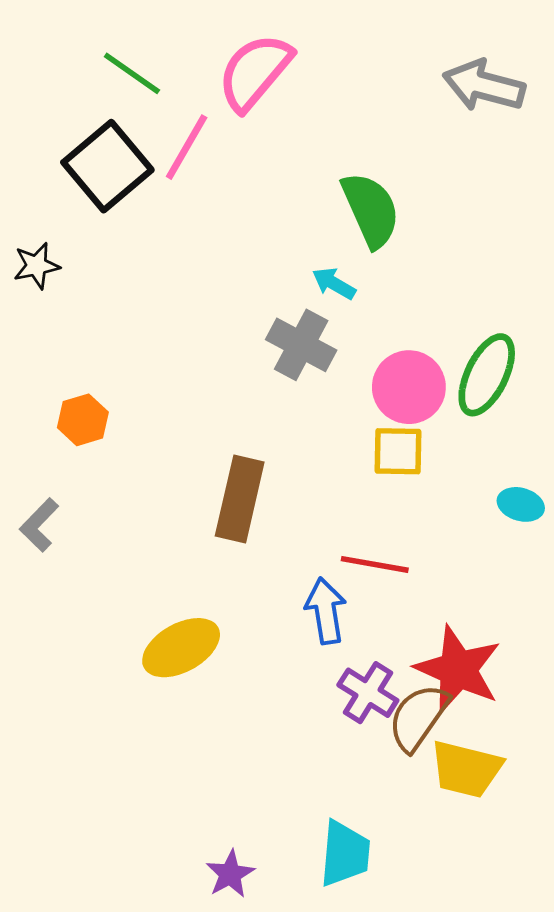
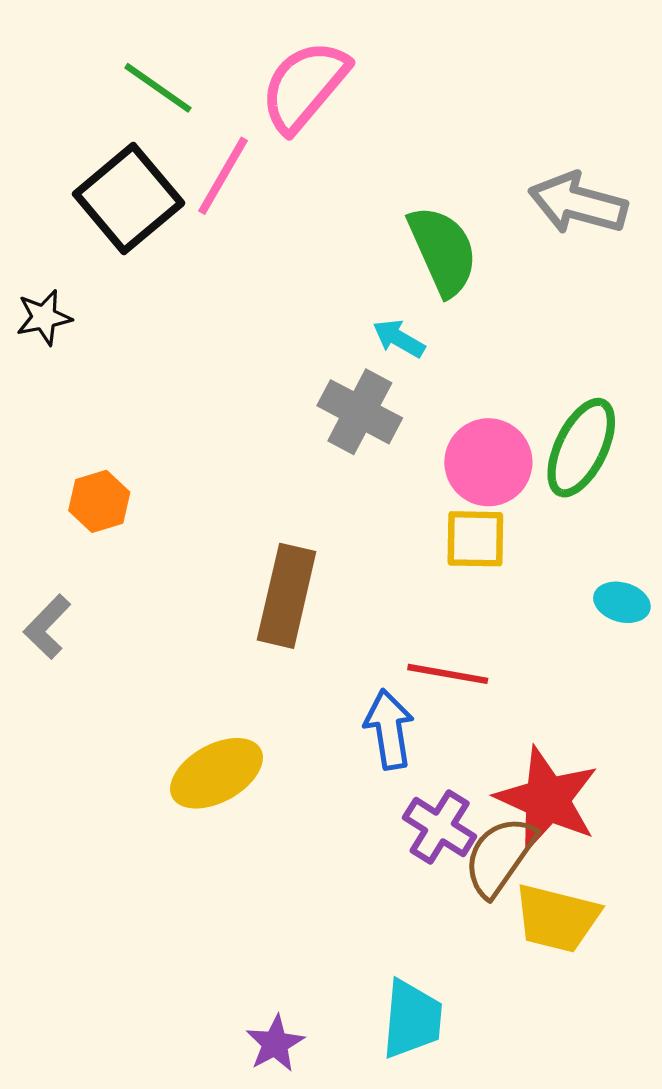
gray arrow: (484, 86) -> (578, 203), moved

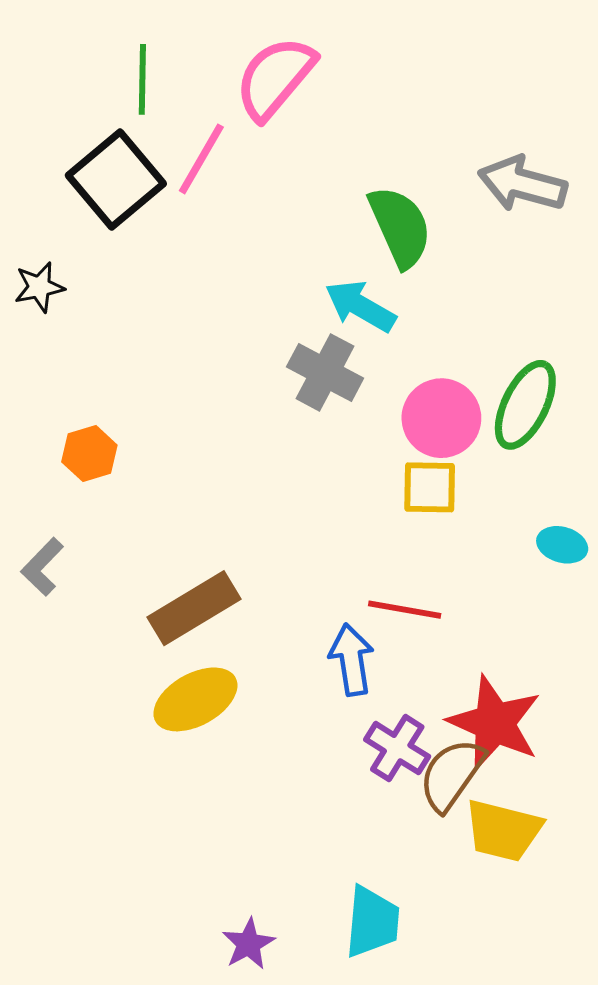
green line: (158, 88) -> (142, 79), turned 56
cyan arrow: (399, 339) -> (360, 306), size x1.5
brown rectangle: (287, 596) -> (194, 608), moved, turned 46

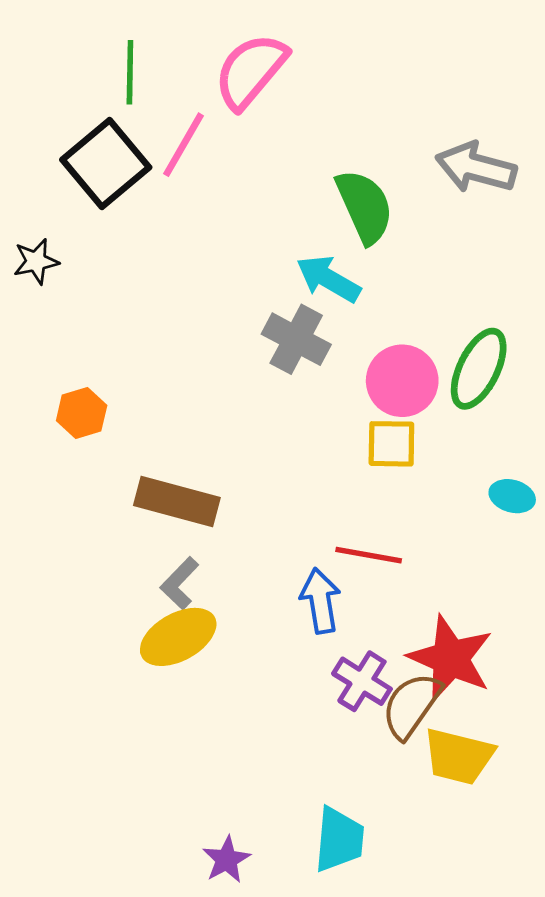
gray L-shape: (42, 567) -> (180, 583), moved
brown rectangle: (194, 608) -> (177, 501), moved, turned 46

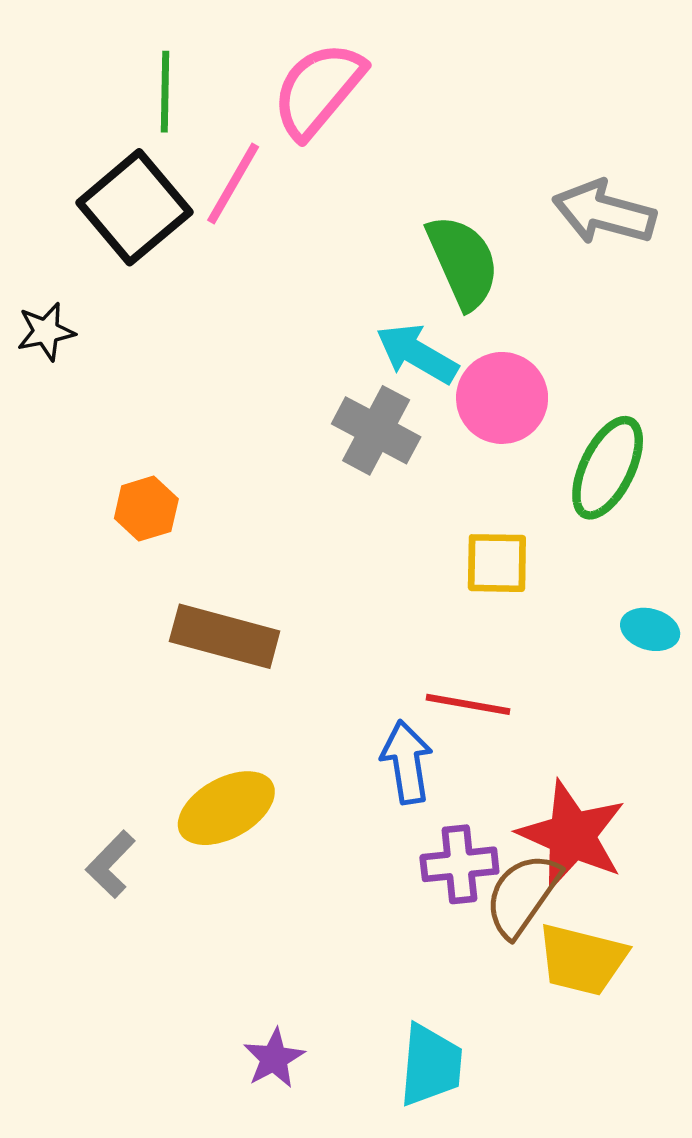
pink circle: (402, 381) -> (502, 398), moved
orange hexagon: (82, 413) -> (146, 509), moved
gray L-shape: (180, 583) -> (111, 864), moved
purple cross: (362, 681) -> (459, 864), turned -38
purple star: (226, 860) -> (274, 1058), moved

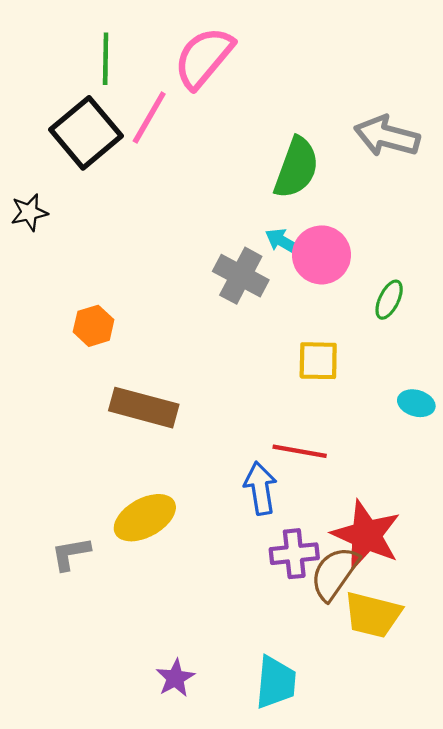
green semicircle: (463, 262) -> (296, 168), turned 44
cyan arrow: (417, 354) -> (283, 242), moved, size x0.7
green ellipse: (608, 468) -> (389, 300), size x0.6
gray L-shape: (111, 864) -> (71, 554), turned 36

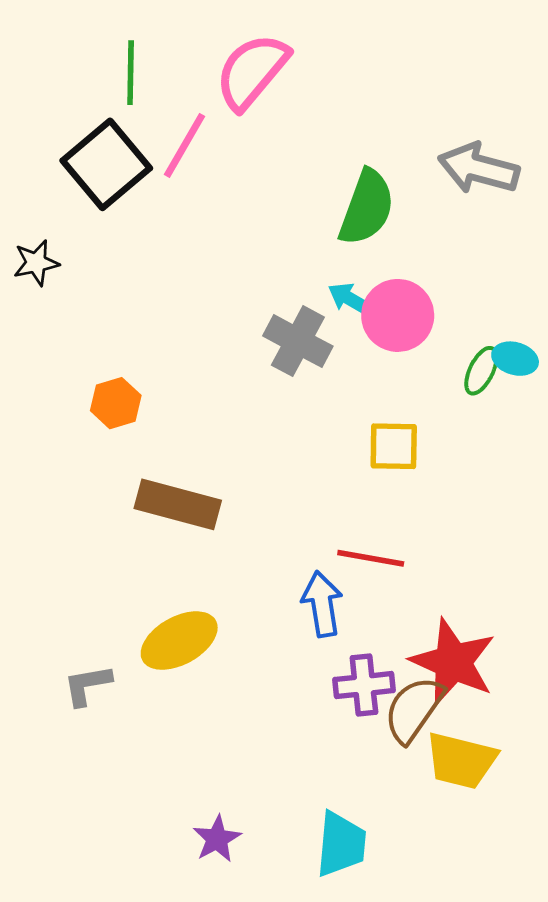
cyan ellipse: (416, 403) -> (515, 359), moved

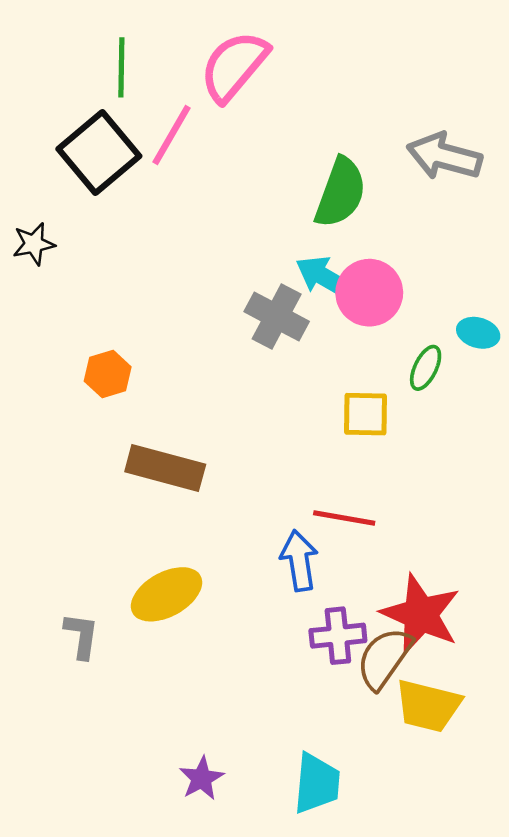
cyan arrow: (350, 299) -> (325, 278), size x1.4
green ellipse: (481, 371) -> (426, 368), moved
gray L-shape: (87, 685) -> (81, 636), turned 108

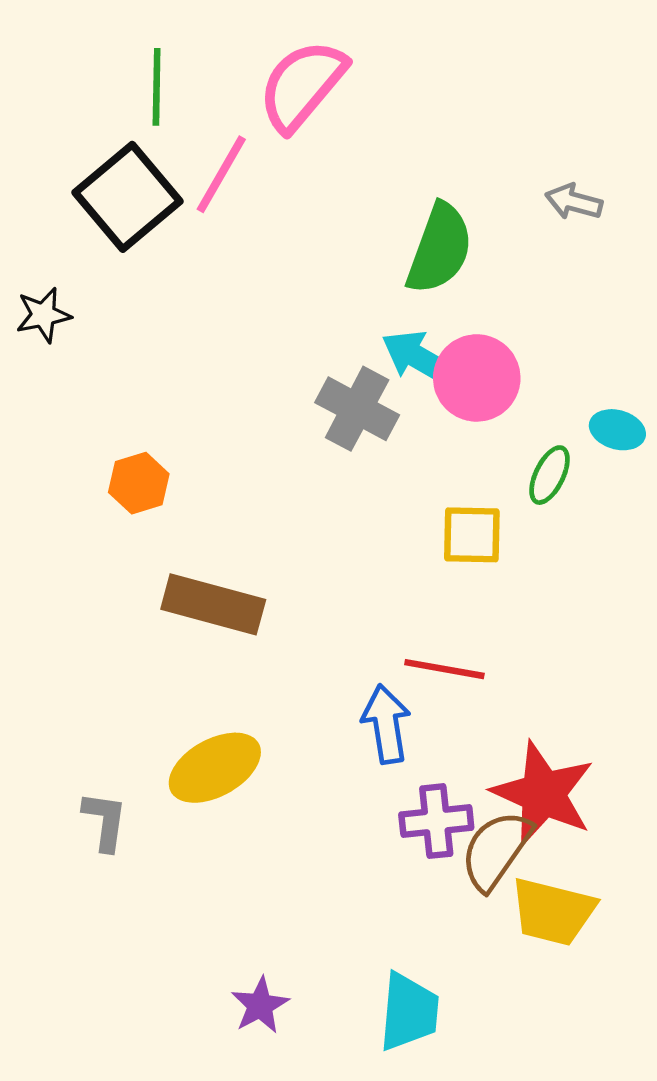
gray arrow: (444, 156) -> (574, 202), size x0.6

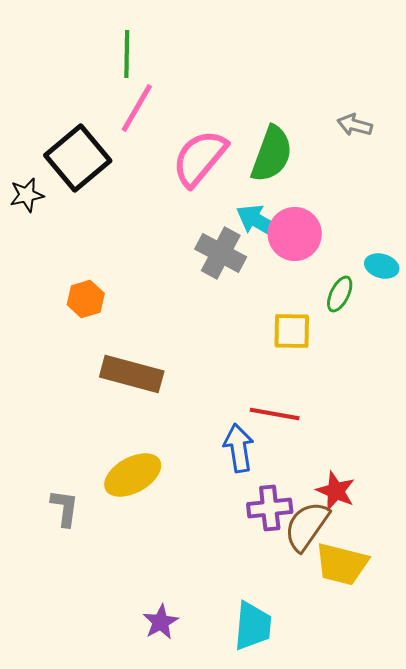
pink semicircle: (302, 85) -> (200, 158), moved
green line: (157, 87) -> (127, 54), moved
black square: (127, 197) -> (78, 158), moved
red star: (543, 794) -> (336, 491), size x0.6

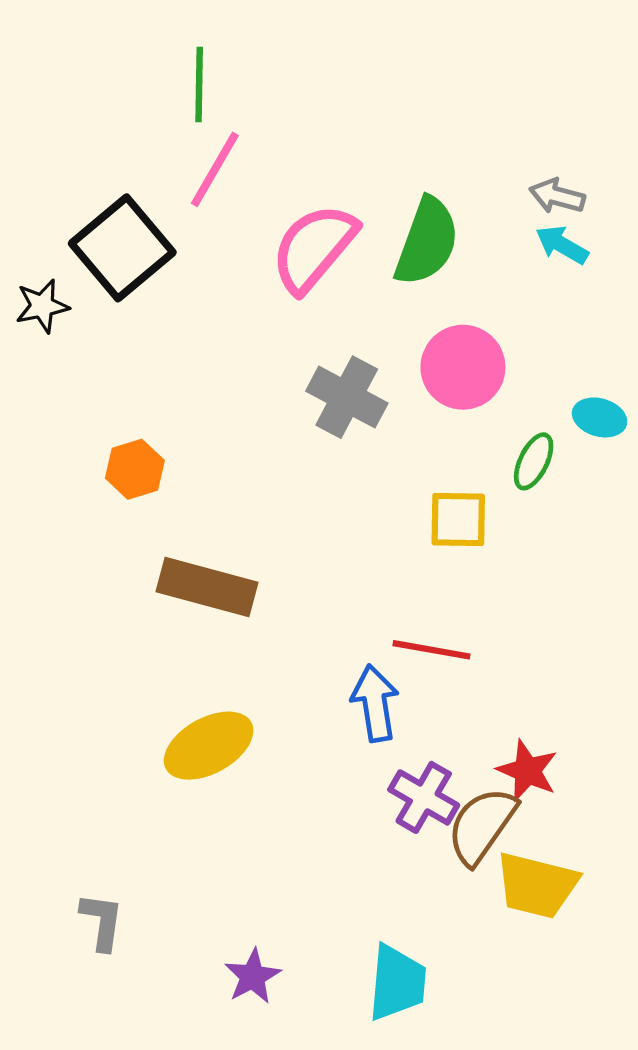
cyan arrow: (260, 222) -> (562, 245), moved, size x0.7
gray L-shape: (65, 508) -> (102, 921), moved
purple cross: (270, 508) -> (424, 797), turned 36

